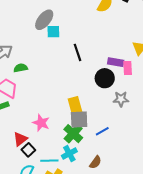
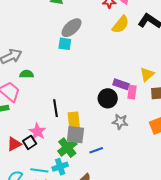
gray ellipse: (44, 20) -> (71, 28), moved
black line: (77, 52) -> (55, 108), moved
black square: (28, 150) -> (30, 142), moved

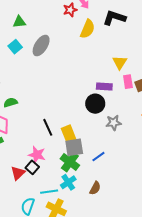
cyan square: (65, 44) -> (15, 47), moved, turned -32
yellow triangle: (147, 74) -> (120, 62), moved
pink rectangle: (132, 92) -> (128, 82), moved

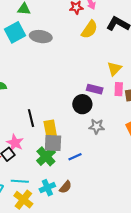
gray ellipse: (41, 46) -> (41, 37), turned 55
cyan square: (15, 47) -> (15, 32), size x1.5
cyan cross: (68, 182) -> (47, 188), moved

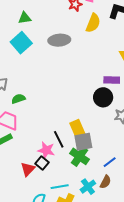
gray ellipse: (41, 37) -> (59, 40), moved
black line: (31, 118) -> (59, 139), moved
blue line: (75, 157) -> (110, 162), moved

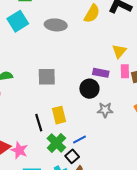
gray square: (83, 142) -> (47, 77), moved
pink star: (46, 150) -> (19, 150), moved
blue line: (110, 162) -> (79, 139), moved
black square: (42, 163) -> (72, 156), moved

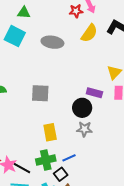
cyan square: (18, 21) -> (15, 36), turned -35
gray star: (105, 110) -> (84, 129), moved
black line: (39, 123) -> (22, 168), moved, turned -48
green cross: (56, 143) -> (46, 160), turned 30

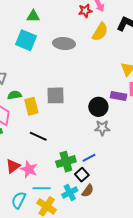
purple rectangle: (94, 93) -> (119, 96), moved
yellow rectangle: (50, 132) -> (31, 106), moved
black line: (22, 168) -> (38, 136), moved

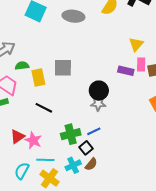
black circle: (98, 107) -> (99, 90), moved
gray star: (102, 128) -> (98, 103), moved

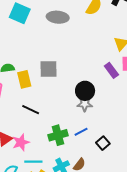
purple rectangle: (126, 71) -> (111, 70), turned 42
pink star: (33, 140) -> (21, 142), turned 30
black square: (86, 148) -> (103, 143), moved

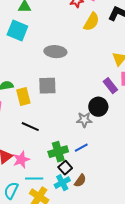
gray ellipse: (58, 17) -> (55, 52), moved
black circle: (85, 91) -> (98, 107), moved
black square: (103, 143) -> (65, 168), moved

